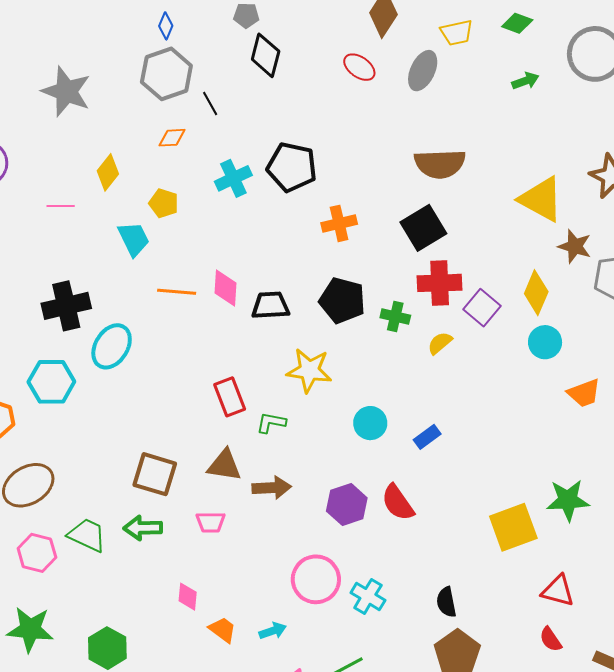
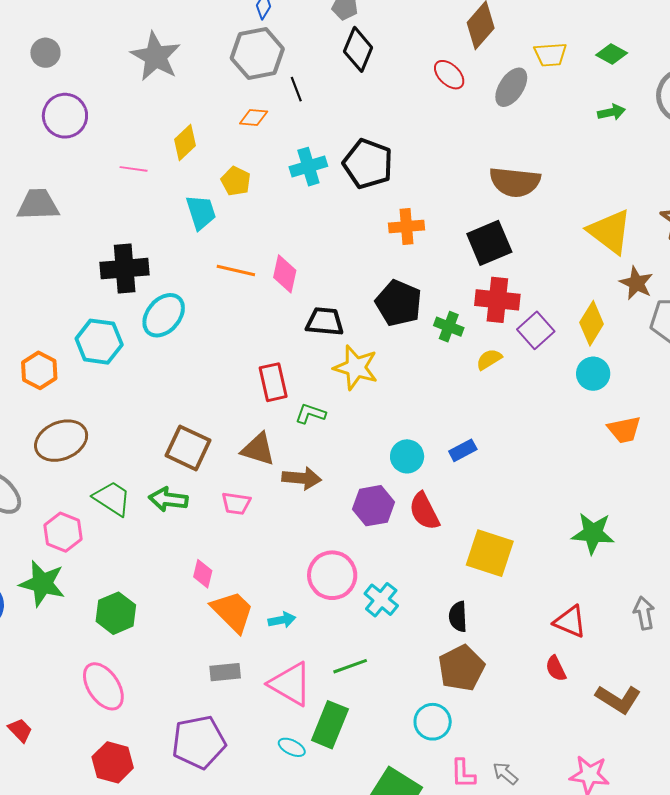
black trapezoid: (271, 305) -> (325, 322), moved
cyan circle: (370, 423) -> (407, 456), moved
yellow square: (513, 527) -> (490, 553), moved, turned 30
pink hexagon: (37, 553) -> (63, 532), moved
orange trapezoid: (223, 630) -> (233, 612), size x1.6

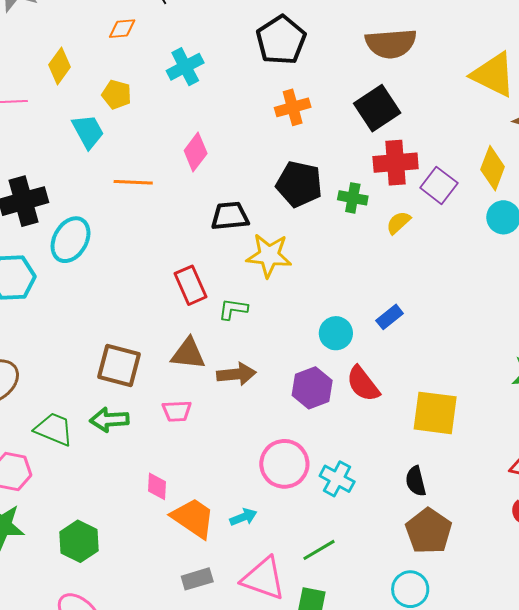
black pentagon: (368, 164) -> (281, 40), moved, turned 30
pink diamond: (285, 274) -> (196, 152), moved, turned 36

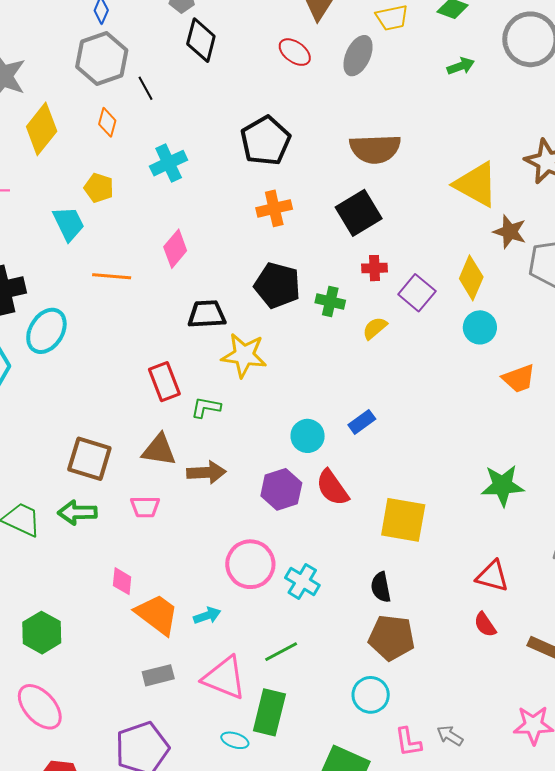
orange diamond: (122, 29) -> (107, 122), turned -72
yellow diamond: (59, 66) -> (42, 129), moved, size x1.4
red cross: (396, 163) -> (375, 268), size x0.6
brown pentagon: (429, 531) -> (392, 638), turned -30

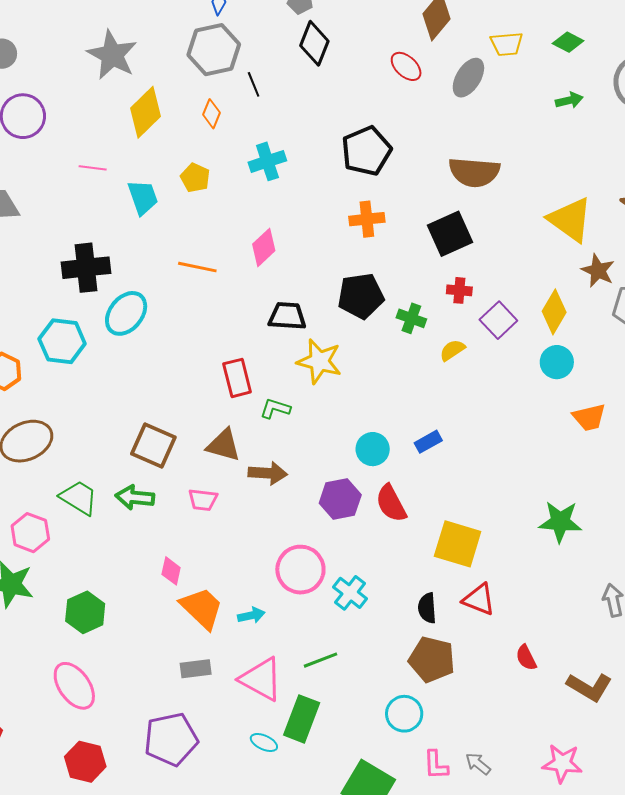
cyan trapezoid: (69, 224) -> (143, 197), moved
black pentagon: (277, 285) -> (361, 296), turned -30
red triangle: (492, 576) -> (479, 599), moved

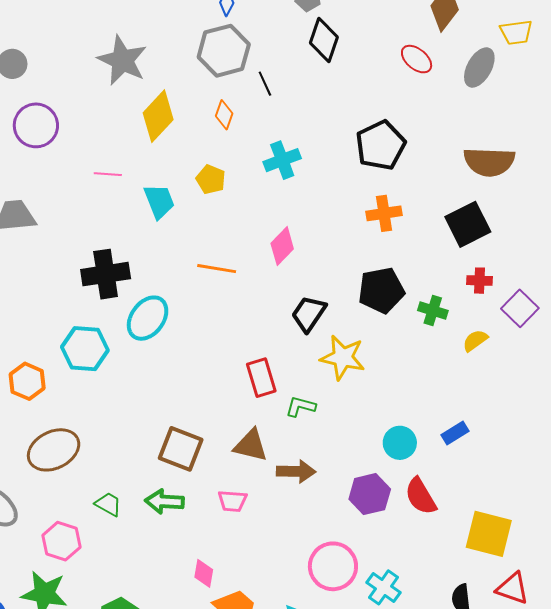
black trapezoid: (287, 316) -> (309, 314), turned -57
green trapezoid: (79, 498) -> (108, 504), size x0.7

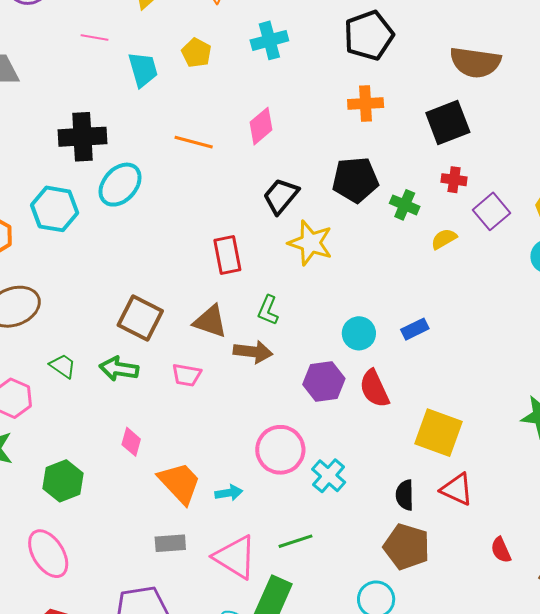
green L-shape: (301, 407) -> (268, 310), moved, turned -88
pink diamond: (204, 573) -> (131, 442), moved

